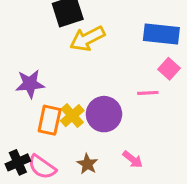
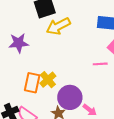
purple star: (30, 84) -> (19, 43), moved
purple circle: (104, 114) -> (70, 97), moved

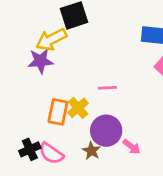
yellow arrow: (58, 26) -> (51, 40), moved
pink line: (100, 64) -> (108, 88), moved

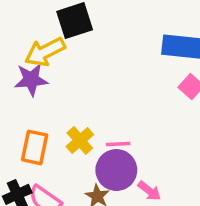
pink line: (108, 88) -> (118, 144), moved
orange rectangle: (58, 112) -> (35, 147), moved

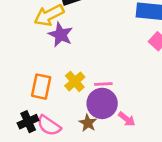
purple star: (31, 80) -> (61, 35), moved, turned 30

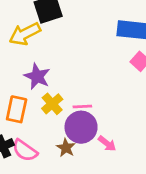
purple star: (61, 35) -> (37, 76), moved

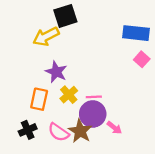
brown star: (66, 148) -> (80, 131), size x1.5
pink semicircle: (25, 150) -> (58, 132), moved

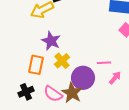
pink line: (94, 97) -> (104, 63), moved
pink arrow: (114, 128) -> (115, 78), moved, turned -88

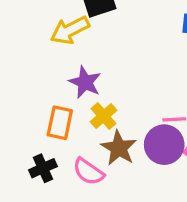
purple circle: (83, 78) -> (164, 145), moved
brown star: (72, 93) -> (119, 148), moved

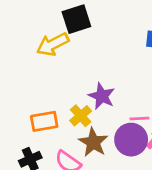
purple star: (85, 82) -> (102, 96), moved
orange rectangle: (60, 123) -> (44, 121), turned 68

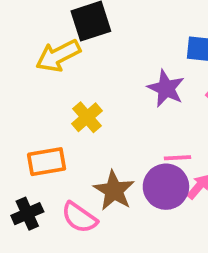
purple star: (102, 96) -> (166, 88), moved
yellow cross: (81, 116) -> (87, 117), moved

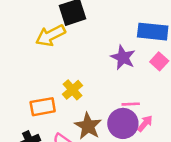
yellow cross: (87, 117) -> (72, 90), moved

